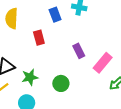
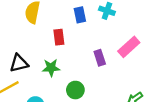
pink rectangle: (103, 63) -> (129, 47), moved
green star: (30, 77) -> (51, 68), moved

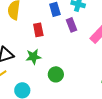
purple rectangle: (100, 58) -> (71, 25), moved

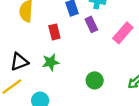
green circle: (56, 74) -> (95, 80), moved

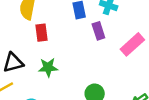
red rectangle: (54, 32) -> (41, 33), moved

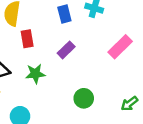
purple rectangle: (98, 31) -> (66, 50), moved, turned 66

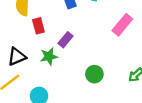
purple rectangle: (66, 50) -> (65, 40), moved

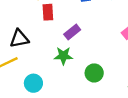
green star: (49, 56) -> (63, 56), moved

